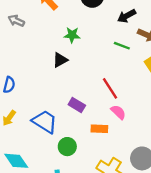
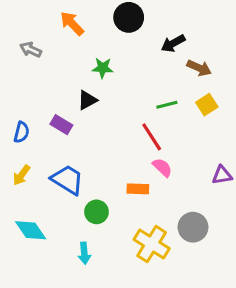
green line: (122, 46) -> (167, 105), moved, turned -35
purple rectangle: (77, 105) -> (61, 125), moved

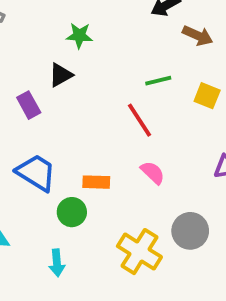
yellow square: (207, 105) -> (207, 96), moved, turned -35
purple rectangle: (61, 125) -> (29, 105), turned 30
pink semicircle: (162, 167) -> (153, 173), moved
orange rectangle: (138, 189) -> (96, 182), moved

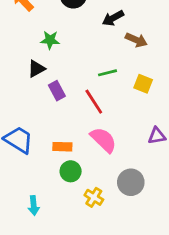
purple rectangle: (29, 105) -> (57, 91), moved
pink semicircle: (153, 173) -> (103, 140), size x1.5
green circle: (72, 212) -> (71, 171), moved
yellow cross: (139, 252) -> (94, 197), size x0.6

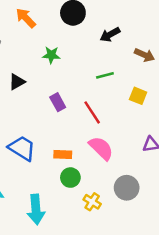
brown arrow: (136, 40) -> (144, 55), moved
black triangle: (36, 69) -> (17, 82), moved
green line: (108, 73) -> (105, 75), moved
cyan arrow: (34, 206) -> (36, 209), size x1.6

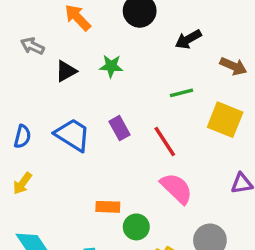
black triangle: (17, 82) -> (66, 71), moved
yellow square: (138, 96) -> (225, 120), size x1.5
blue trapezoid: (22, 148) -> (73, 135), moved
orange rectangle: (63, 155) -> (108, 207), moved

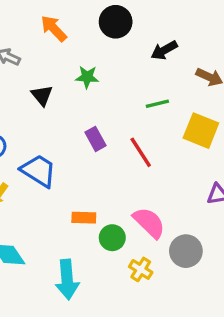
black triangle: (66, 71) -> (42, 95), moved, turned -40
blue trapezoid: (73, 135) -> (39, 171), moved
pink semicircle: (176, 188) -> (149, 223), moved

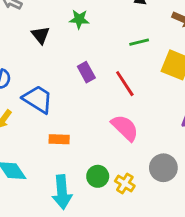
orange rectangle: (84, 218) -> (59, 139), moved
pink semicircle: (149, 223) -> (125, 128), moved
green circle: (112, 238) -> (98, 176), moved

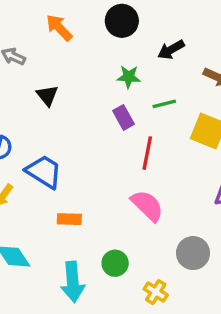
green star: (79, 19) -> (129, 77), moved
purple rectangle: (86, 72) -> (124, 117), moved
red line: (125, 84) -> (147, 153), turned 44
yellow cross: (125, 183) -> (156, 292), moved

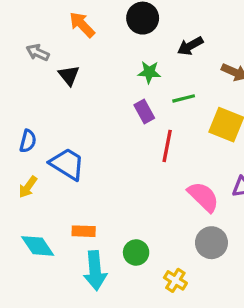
black triangle: (47, 95) -> (69, 75), moved
pink semicircle: (147, 206) -> (203, 197), moved
orange rectangle: (69, 219) -> (84, 231), moved

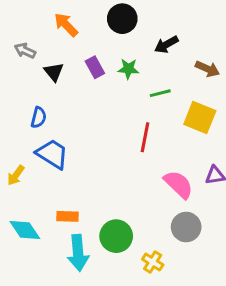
purple rectangle: (144, 112) -> (95, 67), moved
blue semicircle: (28, 141) -> (39, 117), moved
green circle: (136, 252) -> (116, 236), size x1.4

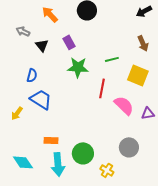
black arrow: (166, 44) -> (144, 11), moved
green star: (128, 69) -> (78, 67), moved, size x1.5
brown arrow: (207, 69) -> (143, 43), turned 42
pink semicircle: (179, 184) -> (124, 105), moved
cyan diamond: (25, 230) -> (23, 162), moved

